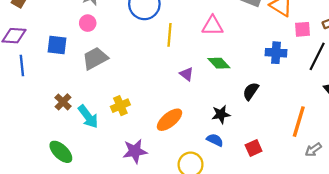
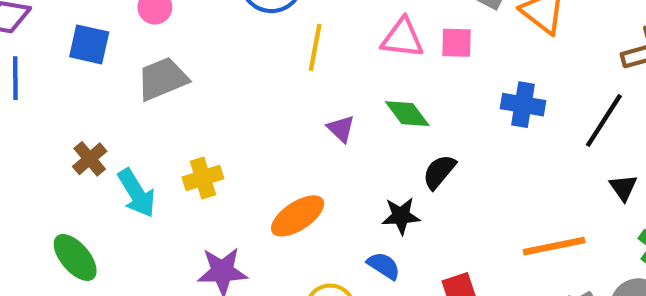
pink square: (303, 29) -> (457, 43), moved
black semicircle: (251, 91) -> (439, 172), moved
orange line: (299, 122) -> (554, 246), turned 56

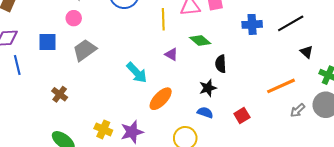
yellow line: (315, 47) -> (163, 19), moved
black line: (604, 120) -> (291, 23), turned 40
black semicircle: (439, 172) -> (221, 64), turned -30
yellow cross: (203, 178) -> (103, 129), moved, turned -36
cyan arrow: (137, 193) -> (137, 73), moved

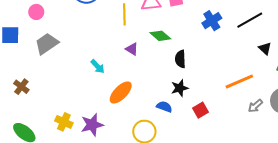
blue cross: (252, 24) -> (212, 21), turned -30
cyan arrow: (137, 73) -> (98, 66), size x0.7
black star: (208, 88) -> (180, 88), moved

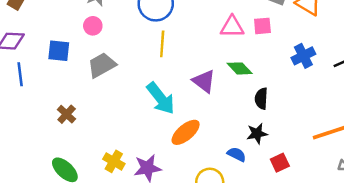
yellow line: (124, 14) -> (162, 44), moved
purple triangle: (132, 49) -> (204, 81), size x1.5
cyan arrow: (98, 66) -> (161, 98), size x1.8

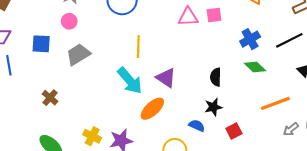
yellow line: (162, 44) -> (138, 47), moved
green diamond: (240, 68) -> (255, 67), moved
purple triangle: (204, 81) -> (166, 78), moved

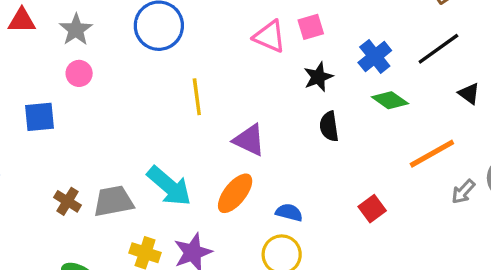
pink triangle: (188, 17) -> (270, 36), turned 35
gray trapezoid: (78, 54) -> (114, 201), moved, turned 30
cyan arrow: (130, 81) -> (169, 186), moved
black star: (213, 107) -> (318, 77), moved
blue semicircle: (197, 126) -> (289, 212), moved

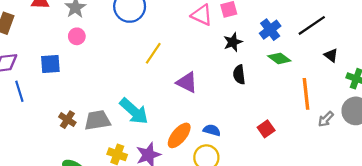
yellow line: (197, 97) -> (153, 53), turned 40
orange line: (432, 154) -> (306, 94), turned -68
orange ellipse: (235, 193) -> (179, 135), moved

